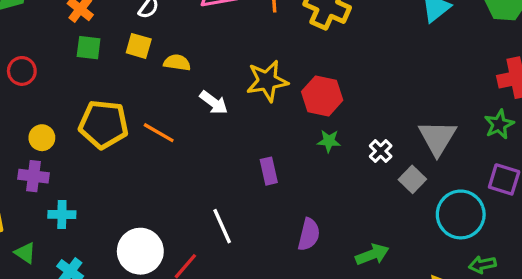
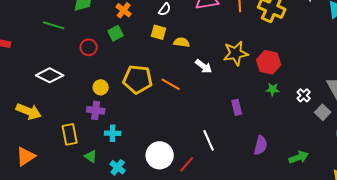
green square: (89, 48) -> (116, 33), moved, turned -35

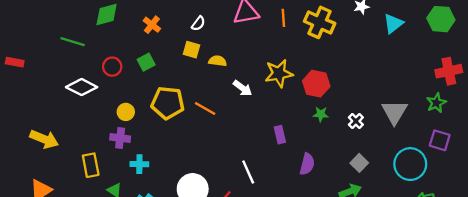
green square: (116, 33) -> (146, 62), moved
white diamond: (50, 75) -> (82, 87), moved
gray square: (323, 112) -> (359, 163), moved
purple semicircle: (261, 145) -> (307, 164), moved

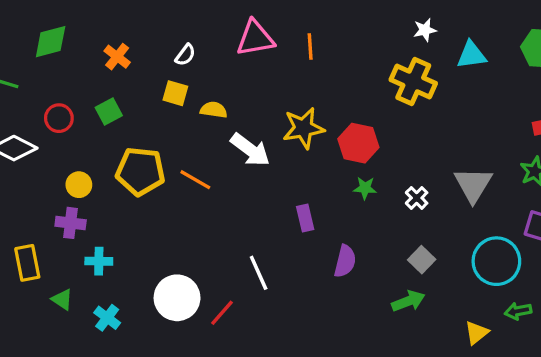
yellow cross: (320, 22) -> (413, 82), moved
cyan triangle: (393, 24) -> (471, 55), turned 30
white arrow: (243, 88) -> (250, 150), size x1.4

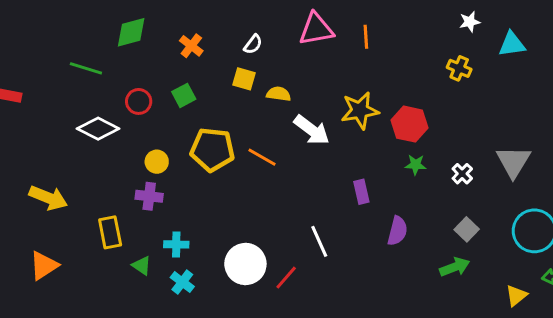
yellow cross: (413, 82) -> (459, 68), size x0.6
cyan cross: (99, 261) -> (176, 244), moved

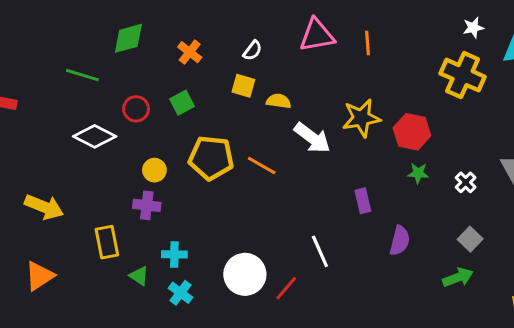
yellow cross: (459, 68) -> (463, 75), size x1.8

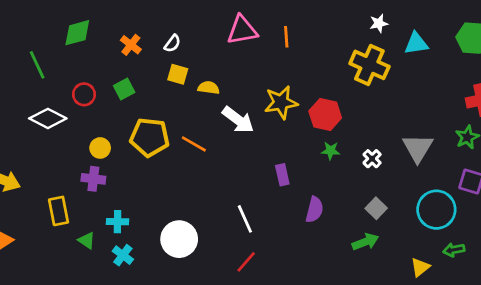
white semicircle: (253, 51) -> (172, 43), moved
green line: (82, 75) -> (37, 65), turned 48
red line: (286, 288) -> (246, 262), moved

